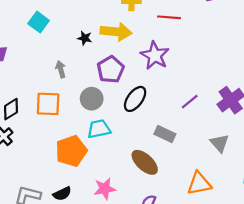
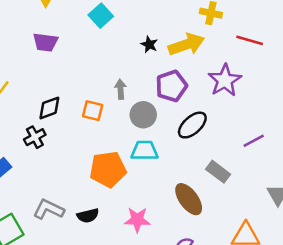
yellow arrow: (116, 32) -> (186, 44), turned -36
gray arrow: (61, 69) -> (121, 89), moved
orange square: (48, 104) -> (93, 111), size x0.7

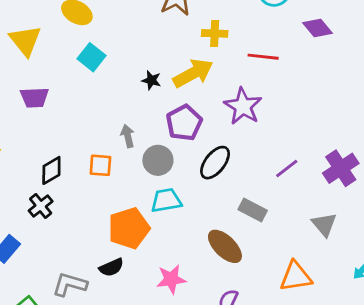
black semicircle: (88, 216) -> (111, 267), moved

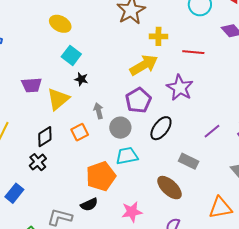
yellow triangle: (25, 41) -> (58, 99), moved, turned 30
black star: (151, 80) -> (81, 79), moved
orange square: (100, 165) -> (80, 132), turned -30

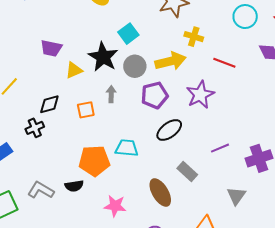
cyan square: (71, 55) -> (128, 34), moved
black star: (81, 79) -> (103, 57), size x2.0
yellow triangle: (58, 99) -> (74, 70), size x0.7
gray circle: (120, 128) -> (135, 66), moved

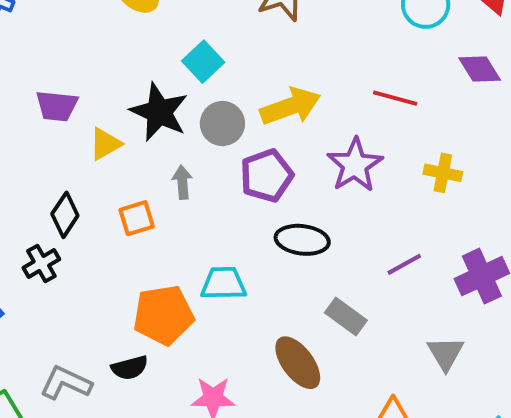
yellow cross: (194, 37) -> (443, 173), moved
black diamond: (49, 104) -> (65, 215), turned -35
black ellipse: (169, 130) -> (302, 240), turned 50

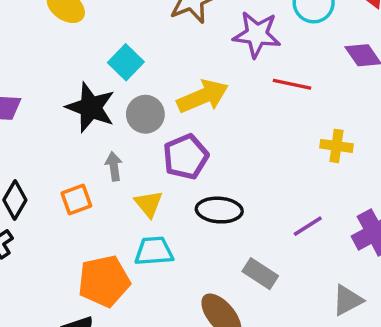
yellow triangle: (105, 144) -> (149, 204), moved, turned -36
purple star: (355, 165) -> (257, 35), moved, turned -30
gray triangle: (446, 353) -> (347, 300), turned 36

